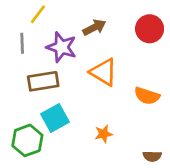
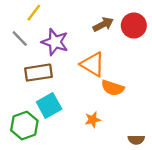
brown arrow: (94, 27) -> (103, 24), moved
gray line: (22, 43) -> (20, 38), turned -42
orange semicircle: (147, 96) -> (113, 88), moved

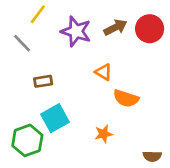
purple star: (55, 42) -> (76, 31), moved
orange triangle: (93, 64) -> (104, 72), size x0.6
brown rectangle: (38, 73) -> (43, 81), size x0.6

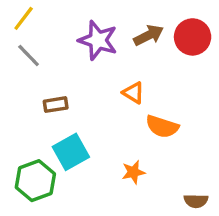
yellow line: (38, 14) -> (24, 18), moved

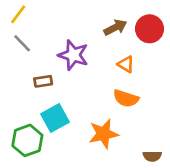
purple star: (98, 40) -> (73, 55), moved
orange triangle: (133, 93) -> (126, 64), moved
orange star: (133, 172) -> (104, 134), size x1.6

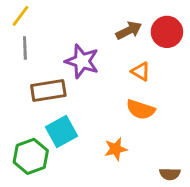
gray line: (22, 43) -> (25, 48), turned 42
brown rectangle: (43, 81) -> (48, 90), size x1.6
orange star: (104, 134) -> (116, 149), size x0.7

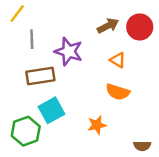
gray line: (25, 48) -> (32, 39), moved

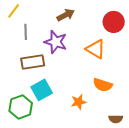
brown arrow: (108, 26) -> (66, 15), moved
orange triangle: (118, 60) -> (96, 49), size x1.5
orange semicircle: (118, 92) -> (103, 85), moved

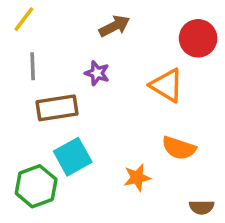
gray line: (26, 32) -> (33, 66), moved
purple star: (56, 42) -> (97, 73), size x0.6

